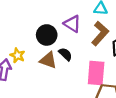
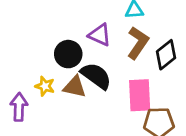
black semicircle: (65, 54) -> (96, 76), size x1.6
yellow star: (18, 55) -> (45, 86), moved

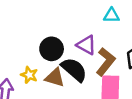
purple triangle: (100, 35) -> (86, 45), moved
brown L-shape: (138, 43) -> (106, 62), moved

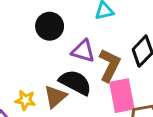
black circle: (52, 49) -> (50, 26), moved
brown triangle: (55, 77) -> (55, 97), turned -45

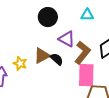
black semicircle: (75, 82) -> (57, 59), size x0.6
brown triangle: (55, 97) -> (42, 56), moved

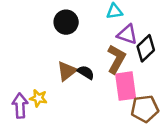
purple triangle: (67, 39) -> (127, 34), moved
yellow star: (20, 63) -> (38, 98), moved

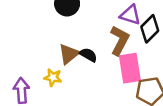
yellow star: (38, 98) -> (53, 77), moved

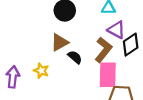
brown triangle: (69, 54) -> (60, 42), moved

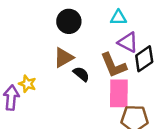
brown L-shape: (103, 50) -> (113, 65), turned 120
yellow star: (41, 71) -> (27, 84), moved

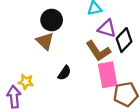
brown triangle: (64, 58) -> (45, 41), moved, turned -36
black semicircle: (81, 74) -> (64, 73), moved, turned 96

